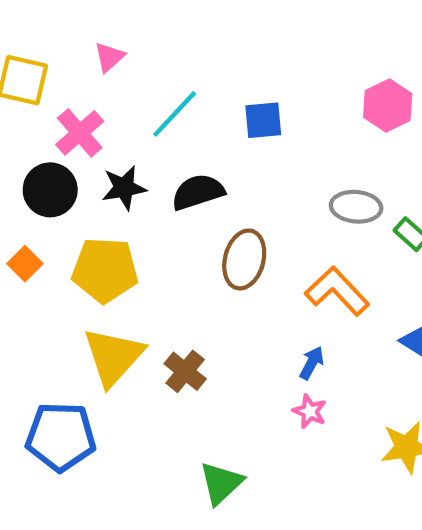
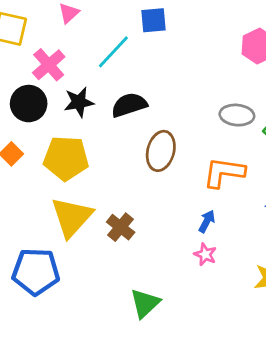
blue square: (263, 120) -> (154, 20), moved
orange L-shape: (337, 291) -> (224, 172), turned -39

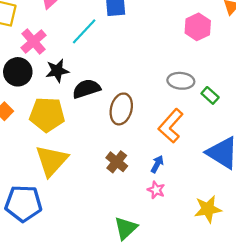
black semicircle: (129, 105) -> (86, 89), moved
orange L-shape: (224, 172) -> (171, 126), turned -56
brown cross: (121, 227) -> (117, 162), moved
green triangle: (145, 303) -> (126, 228), moved

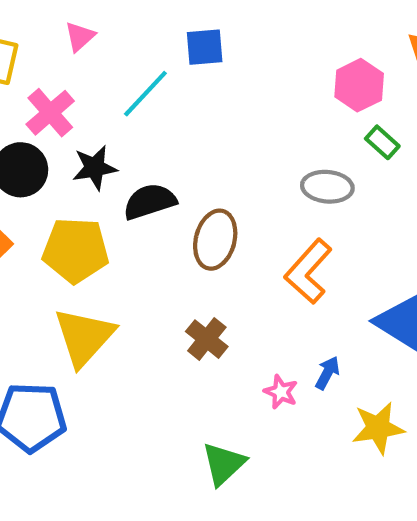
green rectangle: (210, 95) -> (382, 142), moved
blue arrow: (157, 164) -> (327, 373), moved

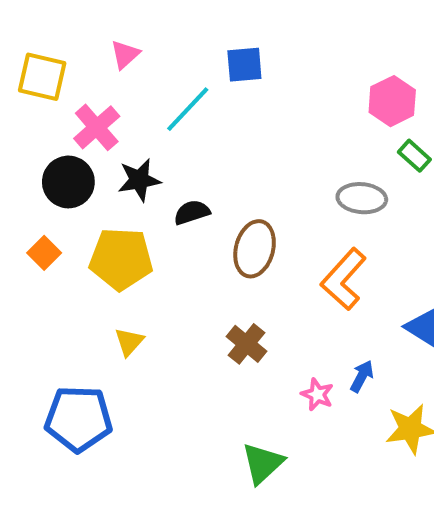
black semicircle: (150, 202) -> (192, 212), size x0.7
yellow triangle: (84, 337) -> (129, 342), size x0.5

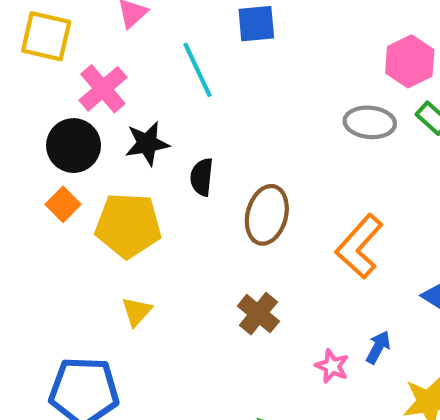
cyan line: (188, 109) -> (197, 70), turned -68
gray ellipse: (362, 198) -> (370, 122), moved
black semicircle: (192, 212) -> (202, 177), turned -66
orange square: (44, 253) -> (63, 204), moved

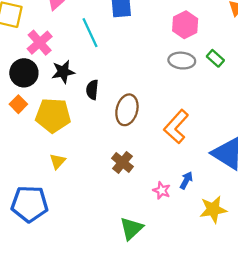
pink hexagon: (410, 61) -> (185, 25), moved

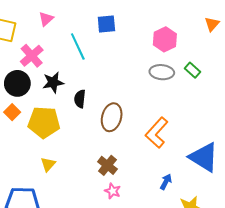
pink star: (162, 190) -> (113, 191), moved

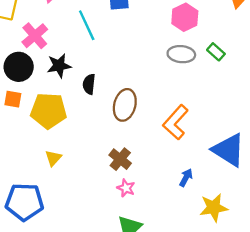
orange square: (12, 112) -> (13, 99), turned -35

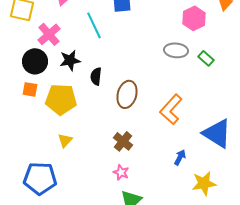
pink hexagon: (185, 17) -> (194, 18), moved
green rectangle: (216, 52) -> (206, 58), moved
pink star: (126, 188) -> (121, 172), moved

